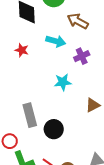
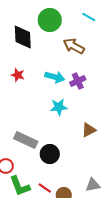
cyan arrow: (56, 41) -> (55, 77), moved
gray rectangle: (30, 115) -> (26, 140), turned -50

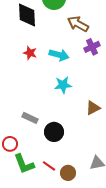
red star: (18, 75) -> (30, 53), moved
purple cross: (78, 81) -> (92, 47), moved
gray rectangle: (26, 140) -> (30, 118), size x0.7

